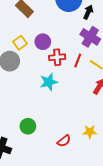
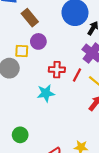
purple circle: (43, 42) -> (38, 41), moved
yellow square: (20, 43) -> (22, 51), turned 32

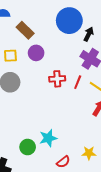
yellow square: (22, 51) -> (10, 56), moved
cyan star: (46, 93) -> (48, 138), moved

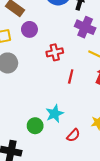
red line: (78, 82) -> (71, 77), moved

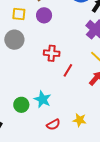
red cross: (55, 52) -> (52, 53), moved
cyan star: (55, 114) -> (43, 99), turned 30

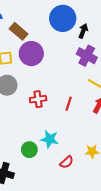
purple circle: (44, 15) -> (31, 54), size x1.5
red cross: (52, 53) -> (38, 99), moved

